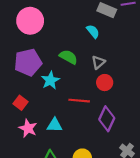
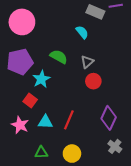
red line: (79, 101) -> (69, 120), moved, turned -72
red square: (21, 103) -> (30, 101), moved
purple diamond: (107, 119) -> (109, 118), moved

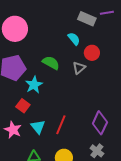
red circle: (93, 81) -> (92, 53), moved
cyan triangle: (45, 122) -> (38, 127), turned 49
gray cross: (115, 146) -> (97, 151), moved

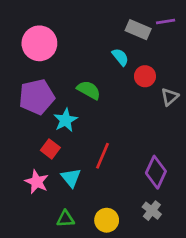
gray triangle: (79, 68) -> (170, 97), moved
red line: (61, 125) -> (102, 156), moved

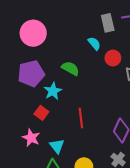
gray rectangle: (138, 30) -> (108, 23), turned 54
red line: (102, 156) -> (81, 118), turned -30
cyan triangle: (71, 178) -> (57, 146), moved

